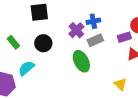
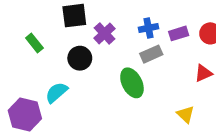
purple cross: (76, 30) -> (105, 33), moved
purple rectangle: (124, 37) -> (179, 33), moved
green rectangle: (13, 42) -> (34, 43), moved

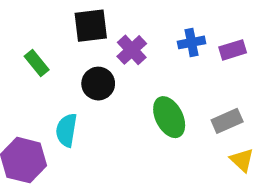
gray rectangle: (151, 54) -> (227, 121), moved
cyan semicircle: (56, 92) -> (66, 130), turned -40

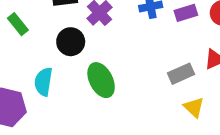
green ellipse: (169, 117) -> (101, 80), moved

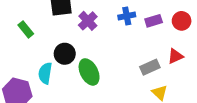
black circle: (71, 42) -> (65, 54), moved

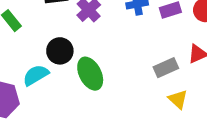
cyan semicircle: (45, 73) -> (36, 75), turned 50

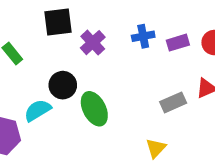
yellow triangle: (178, 99) -> (156, 148), moved, turned 30

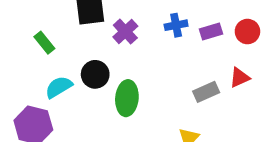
green ellipse: (94, 109) -> (127, 98), turned 32
cyan semicircle: (38, 110) -> (59, 87), moved

